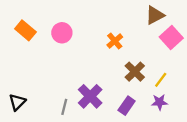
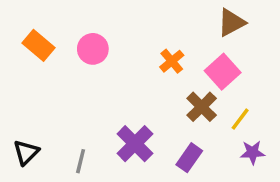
pink square: (171, 37) -> (223, 72), moved
purple star: (159, 102) -> (252, 152), moved
gray line: (64, 107) -> (81, 161), moved

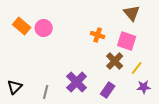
brown triangle: (231, 23) -> (132, 13), turned -42
pink circle: (93, 49) -> (44, 28), moved
orange cross: (172, 61) -> (98, 35), turned -32
pink square: (223, 72) -> (127, 41), turned -30

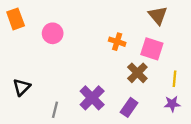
orange rectangle: (22, 26) -> (16, 19), moved, turned 30
yellow line: (137, 68) -> (175, 79), moved, turned -32
black triangle: (15, 87) -> (22, 87), moved

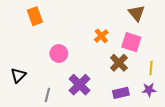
orange rectangle: (16, 19) -> (35, 16), moved
pink circle: (53, 33) -> (59, 54), moved
orange cross: (117, 42) -> (101, 36), turned 32
purple rectangle: (129, 107) -> (121, 93), moved, turned 42

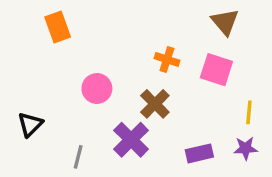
orange cross: (101, 36) -> (167, 59), turned -32
brown cross: (119, 63) -> (155, 104), moved

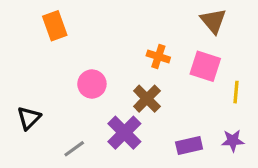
yellow line: (249, 112) -> (236, 92), moved
gray line: (78, 157) -> (74, 149), turned 40

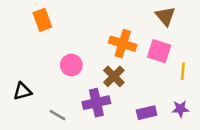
orange cross: (158, 56) -> (123, 44), size x1.5
black triangle: (29, 118) -> (22, 91), turned 30
purple cross: (124, 133) -> (96, 103), turned 32
gray line: (74, 149) -> (58, 115), turned 66

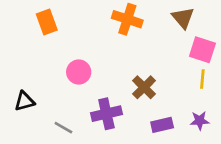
orange cross: (123, 44) -> (127, 19), moved
pink square: (159, 51) -> (202, 50), moved
brown cross: (114, 76) -> (144, 87), moved

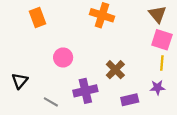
brown triangle: (183, 18) -> (157, 14), moved
black triangle: (24, 101) -> (20, 81), turned -35
purple star: (200, 121) -> (157, 87), moved

